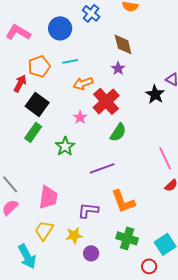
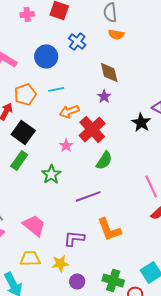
pink trapezoid: (48, 197) -> (34, 225), turned -60
yellow trapezoid: (44, 230) -> (30, 258), turned 55
green cross: (127, 238) -> (113, 280), moved

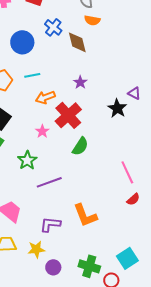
brown diamond: (109, 72) -> (77, 42), moved
purple line: (88, 196) -> (49, 182), moved

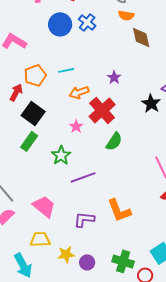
blue circle: (22, 42) -> (60, 24), moved
brown diamond: (77, 42) -> (141, 37), moved
yellow star: (36, 249) -> (66, 254), moved

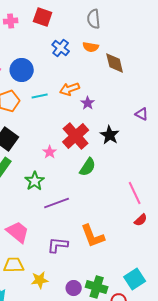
orange semicircle: (126, 15) -> (91, 47), moved
blue circle: (60, 24) -> (22, 70), moved
orange arrow: (79, 92) -> (70, 89), moved
black star: (151, 103) -> (110, 135), moved
purple circle: (87, 262) -> (74, 288), moved

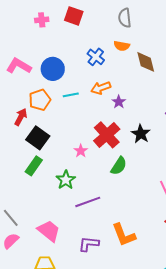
blue cross: (61, 48) -> (96, 57), moved

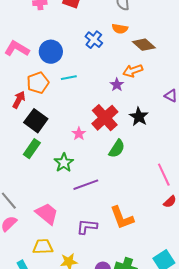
brown diamond: (146, 62) -> (144, 45), turned -35
orange arrow: (101, 88) -> (133, 71), moved

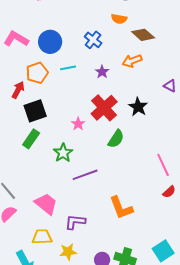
blue cross: (94, 40) -> (93, 40), moved
purple star: (117, 85) -> (102, 72), moved
black square: (36, 121) -> (35, 111), turned 35
purple L-shape: (87, 227) -> (75, 222), moved

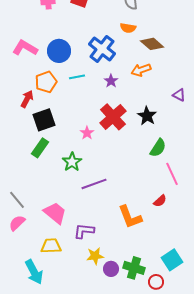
blue cross: (93, 40) -> (102, 49), size x1.5
green semicircle: (116, 139) -> (158, 148), moved
red semicircle: (169, 192) -> (160, 201), moved
yellow star: (68, 252) -> (95, 256), moved

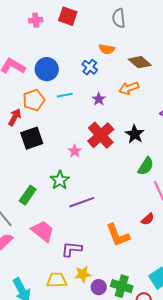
orange semicircle: (128, 28) -> (107, 49), moved
blue cross: (102, 49) -> (90, 67), size x0.6
green rectangle: (40, 148) -> (28, 195), moved
yellow trapezoid: (51, 246) -> (57, 280), moved

